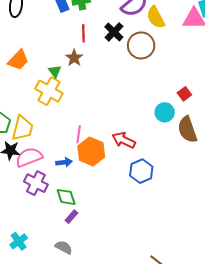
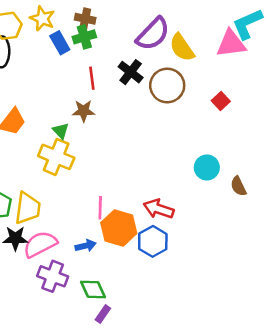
brown star: (74, 58) -> (84, 111), turned -30
red square: (184, 94) -> (221, 101), moved
brown semicircle: (187, 130) -> (238, 186), size x0.6
blue hexagon: (141, 171) -> (153, 241), moved

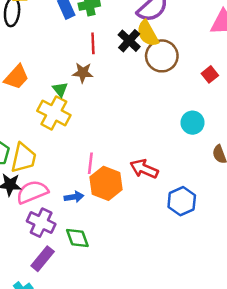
yellow semicircle: (182, 48) -> (148, 33), moved
cyan circle: (207, 167) -> (193, 123), moved
blue hexagon: (153, 241) -> (182, 201), moved
purple rectangle: (103, 314) -> (43, 259), moved, size x1.5

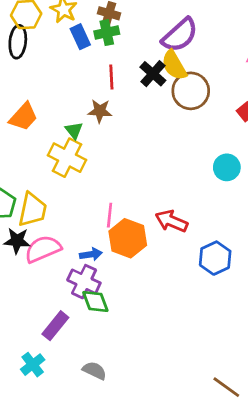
purple cross: (41, 223) -> (84, 282), moved

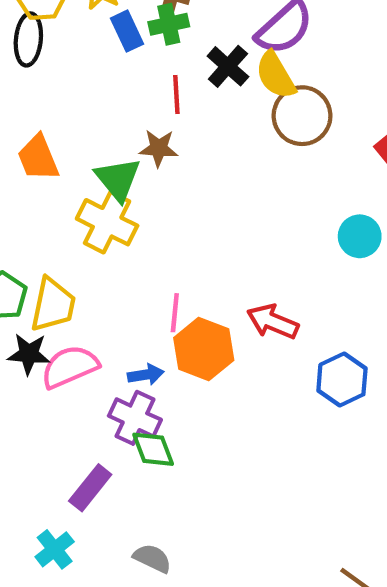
black cross: (153, 74) -> (228, 66), moved
orange trapezoid: (24, 117) -> (38, 158), turned 116
green triangle: (74, 130) -> (118, 179), size x1.6

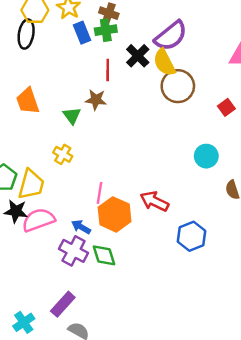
green triangle: (118, 179) -> (72, 116), size x0.7
yellow cross: (107, 222) -> (63, 154), moved, size x0.6
blue arrow: (146, 375) -> (81, 227), turned -144
green diamond: (153, 449) -> (104, 255), moved
purple rectangle: (90, 488) -> (63, 304), moved

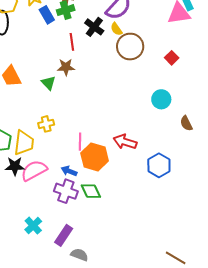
yellow semicircle: (164, 62) -> (116, 29), size x0.6
yellow cross: (63, 154) -> (46, 124), moved, turned -35
cyan cross: (24, 322) -> (33, 226), moved

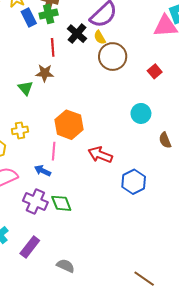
orange hexagon: (95, 157) -> (69, 125), moved
blue arrow: (69, 171) -> (43, 171), moved
gray semicircle: (79, 255) -> (66, 266), moved

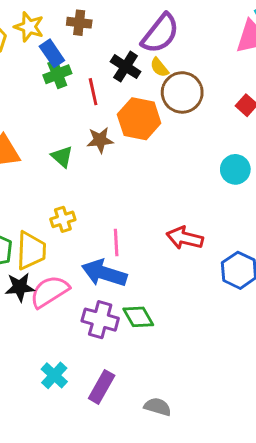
green cross: (49, 14) -> (57, 74), moved
brown star: (45, 73) -> (100, 140), moved
orange hexagon: (69, 125) -> (139, 119), moved
blue arrow: (43, 171) -> (104, 273), size x1.8

